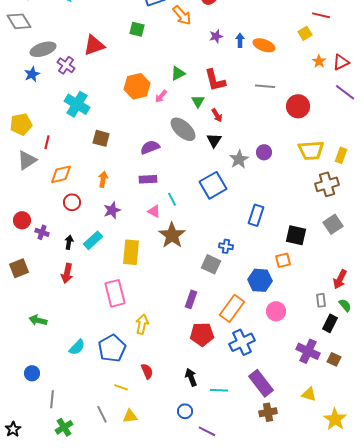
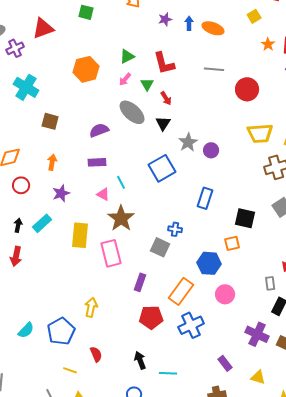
purple cross: (66, 65) -> (15, 48), turned 30
pink arrow: (161, 96) -> (125, 79), moved
purple circle: (264, 152) -> (211, 150), moved
pink rectangle: (115, 293) -> (111, 253), moved
purple rectangle: (261, 383) -> (225, 363), moved, size x0.6

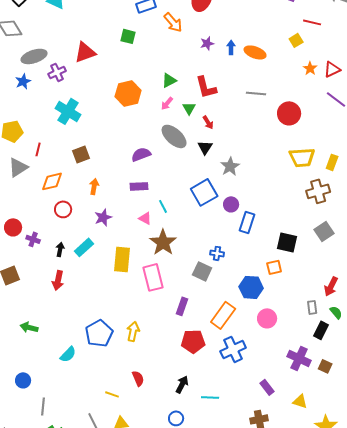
brown square: (50, 121) -> (81, 154), moved, turned -36
purple circle: (211, 150) -> (231, 204), moved
blue pentagon: (61, 331) -> (99, 333), moved
black arrow: (140, 360) -> (182, 384), turned 48

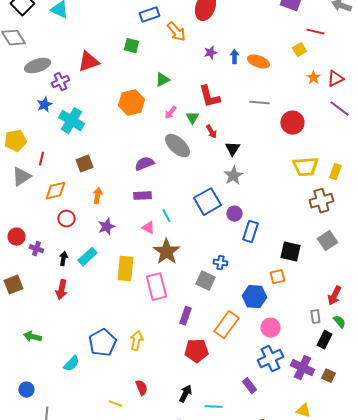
green triangle: (169, 80) -> (162, 80), moved
blue star: (23, 81) -> (44, 105), moved
black triangle: (205, 147) -> (232, 149), moved
blue cross: (233, 349) -> (270, 359), moved
purple rectangle: (267, 387) -> (249, 386), moved

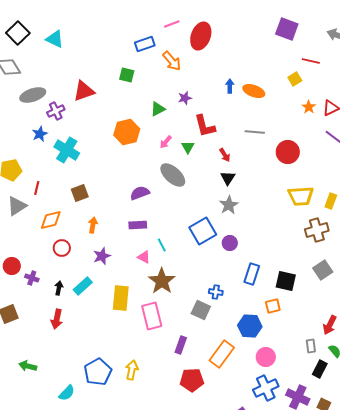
purple star: (210, 53) -> (185, 98), moved
red arrow: (211, 132) -> (225, 155), moved
blue rectangle: (250, 232) -> (252, 274), moved

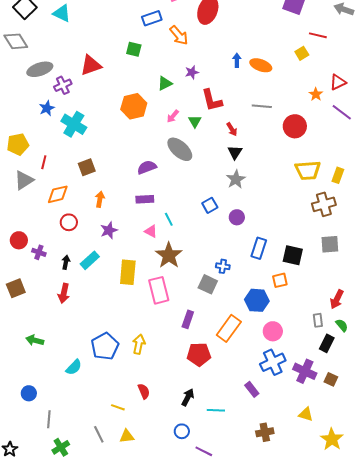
orange star: (309, 107) -> (316, 94), moved
blue square: (203, 231) -> (210, 205), size x0.6
gray square: (323, 270) -> (330, 244), turned 30

